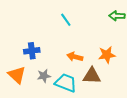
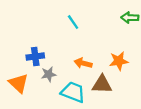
gray star: (44, 76) -> (49, 74), moved

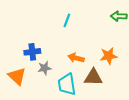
cyan line: (73, 22) -> (67, 20), turned 56
cyan trapezoid: (73, 92) -> (67, 84), turned -120

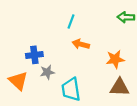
orange arrow: (76, 58) -> (81, 44), moved
brown triangle: (93, 77) -> (119, 87), moved

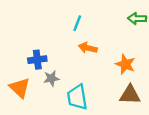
orange star: (115, 59) -> (125, 64), turned 30

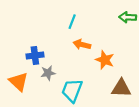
orange star: (125, 64) -> (105, 60), moved
cyan trapezoid: (77, 97) -> (72, 90), turned 30

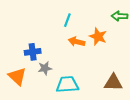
orange star: (105, 60) -> (98, 37), moved
cyan trapezoid: (72, 90) -> (67, 85), turned 65

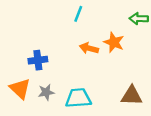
cyan line: (67, 20) -> (78, 14), moved
gray star: (45, 68) -> (46, 92), moved

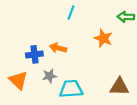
orange arrow: (89, 48) -> (58, 48), moved
gray star: (46, 92) -> (49, 76), moved

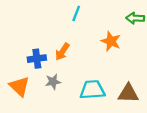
orange arrow: (58, 48) -> (62, 52), turned -70
cyan trapezoid: (71, 89) -> (92, 90), moved

